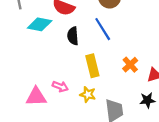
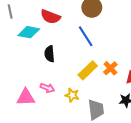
black semicircle: (73, 36) -> (49, 54), moved
yellow rectangle: (92, 66) -> (88, 70), moved, turned 60

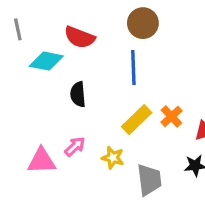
blue line: (86, 36) -> (133, 67), turned 30
pink arrow: (47, 88) -> (75, 147), turned -64

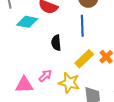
black semicircle: (78, 94) -> (56, 43), moved
yellow star: (113, 158) -> (69, 83), size x1.5

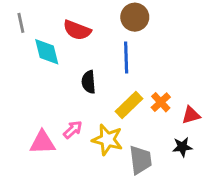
cyan diamond: (27, 22) -> (47, 52), turned 65

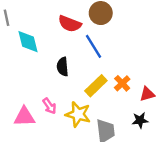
red semicircle: (77, 30) -> (70, 24), moved
blue line: (126, 57) -> (94, 46), turned -30
pink arrow: (73, 130) -> (49, 106), turned 98

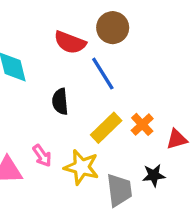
black star: (140, 120) -> (154, 175), moved

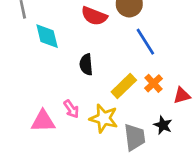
blue line: (103, 74) -> (145, 42), moved
black star: (154, 175) -> (163, 125), turned 30

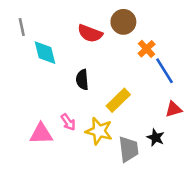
blue line: (145, 42) -> (165, 71), moved
orange cross: (153, 83) -> (147, 49), moved

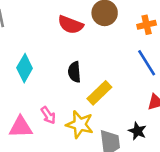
orange cross: (147, 49) -> (147, 25), moved, turned 30
cyan diamond: (45, 53) -> (25, 68), moved, turned 44
black semicircle: (82, 80) -> (74, 72), moved

